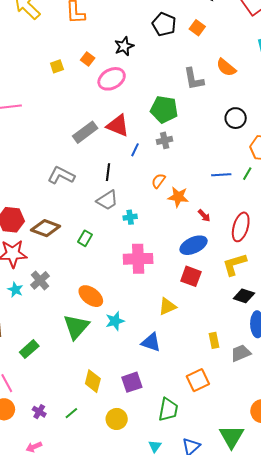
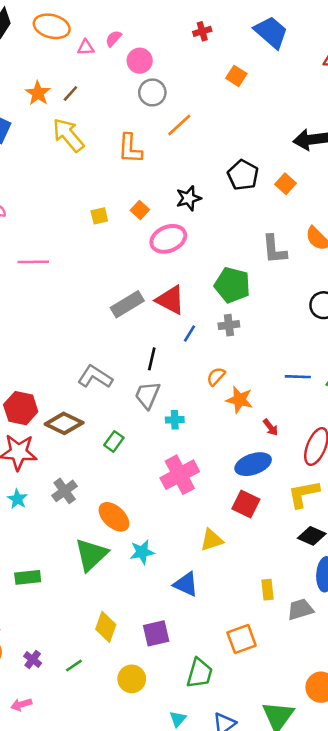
gray L-shape: (61, 175) -> (95, 377), moved
gray trapezoid: (107, 200) -> (147, 395), turned 140
pink cross: (138, 259) -> (180, 475), turned -32
gray cross: (40, 280) -> (65, 491), moved
green rectangle: (29, 349) -> (28, 577), turned 30

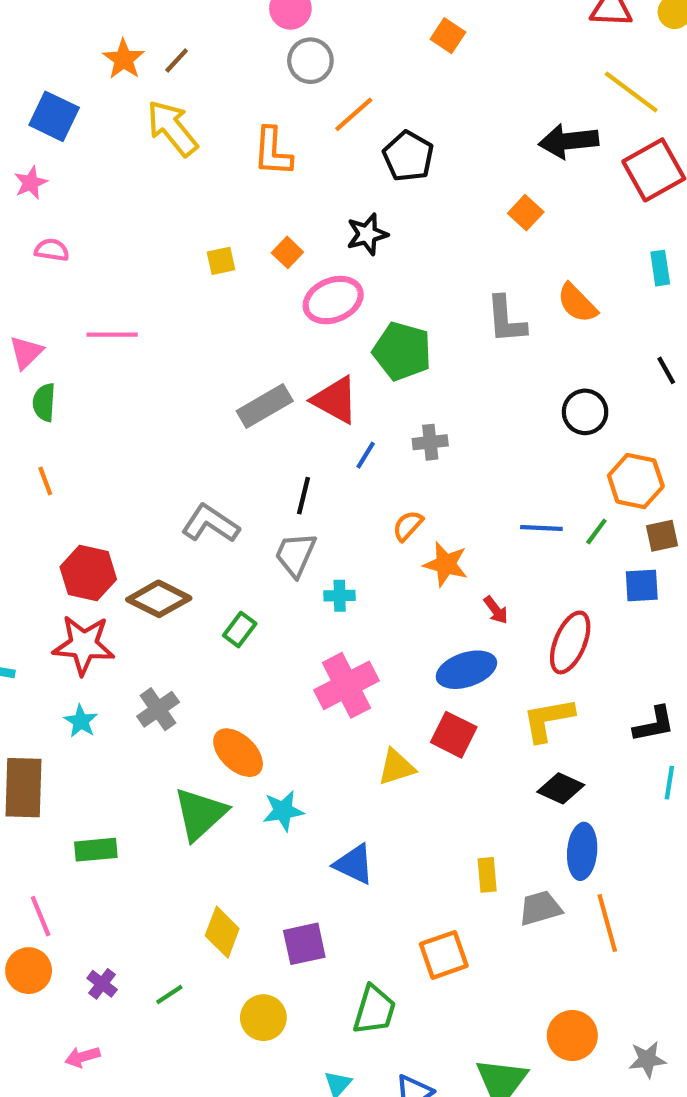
black pentagon: (243, 175) -> (408, 156), moved
green pentagon: (232, 285) -> (402, 351), moved
yellow triangle: (212, 540) -> (396, 767), moved

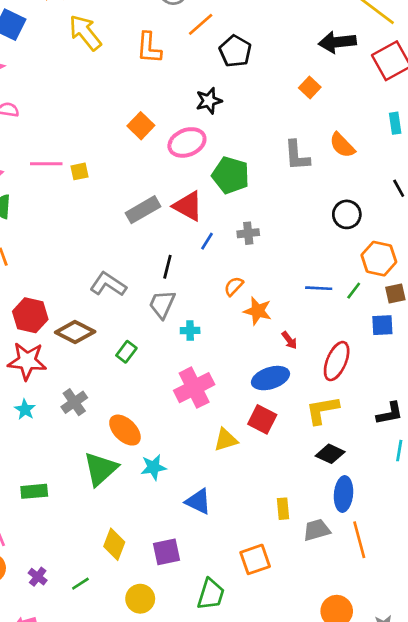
orange square: (287, 252) -> (141, 126), moved, size x1.4
yellow square: (221, 261) -> (80, 171), moved

